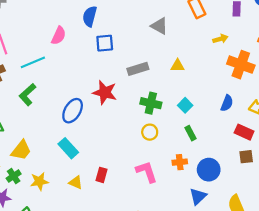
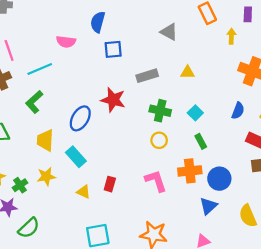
pink semicircle: (59, 36) -> (66, 42), turned 72
yellow arrow: (220, 39) -> (231, 36), moved, turned -72
yellow trapezoid: (21, 150) -> (45, 140), moved, turned 145
orange cross: (180, 162) -> (190, 171), size x1.5
yellow star: (39, 181) -> (46, 176), moved

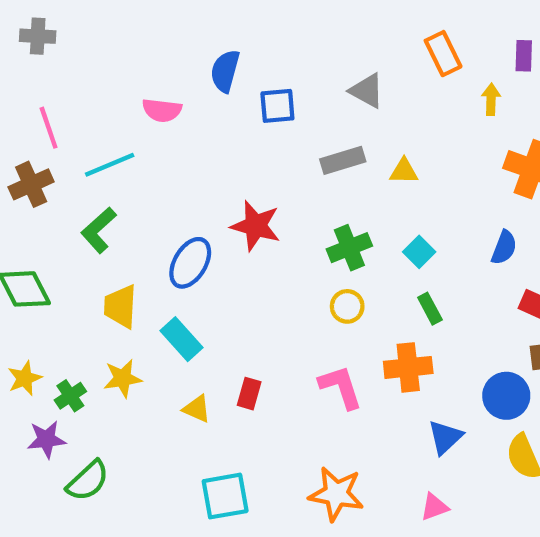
blue square: (113, 49) -> (277, 106), moved
gray rectangle: (147, 76) -> (343, 160), moved
green cross: (160, 111) -> (349, 248), turned -35
blue circle: (219, 179) -> (506, 396), moved

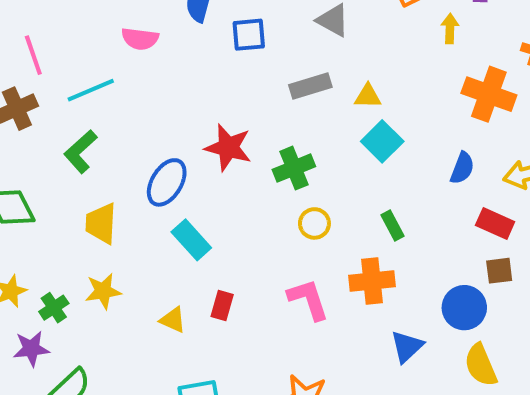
green cross: (349, 248) -> (294, 168), moved
cyan square: (419, 252) -> (382, 141), moved, size x1.4
cyan rectangle: (182, 339) -> (191, 240), moved

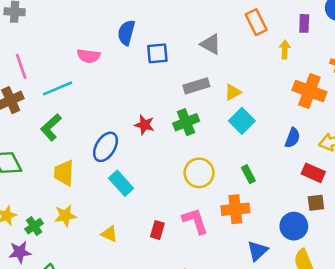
yellow triangle: (368, 96) -> (233, 92), turned -30
red star: (228, 148) -> (144, 125), size x0.7
green cross: (294, 168) -> (186, 122), moved
yellow circle: (314, 223) -> (199, 173), size x1.5
red rectangle: (222, 306) -> (157, 230), moved

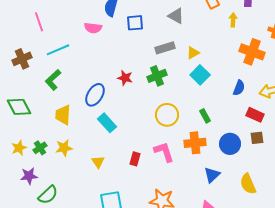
pink semicircle: (89, 56) -> (93, 28), moved
pink line: (21, 66) -> (39, 22), moved
green cross: (34, 226) -> (40, 148), moved
blue circle: (294, 226) -> (230, 144), moved
yellow triangle: (109, 234) -> (98, 162), turned 32

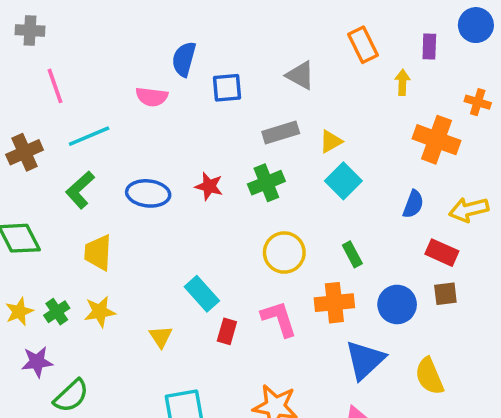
blue ellipse: (95, 95) -> (148, 193), moved, turned 65
cyan rectangle: (107, 123) -> (202, 294), moved
blue triangle: (212, 175) -> (365, 360), size x1.4

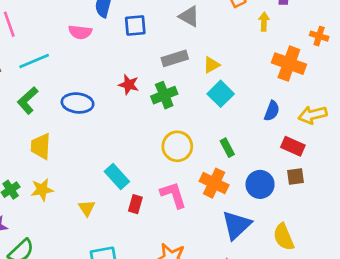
red star: (209, 186) -> (129, 85), moved
orange cross: (334, 303) -> (214, 183), turned 32

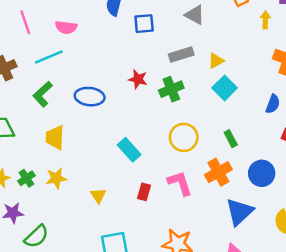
pink semicircle: (80, 32) -> (66, 27), moved
cyan rectangle: (117, 177) -> (129, 150), moved
orange cross: (214, 183) -> (218, 172), turned 35

